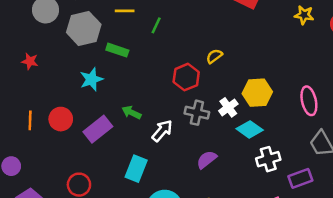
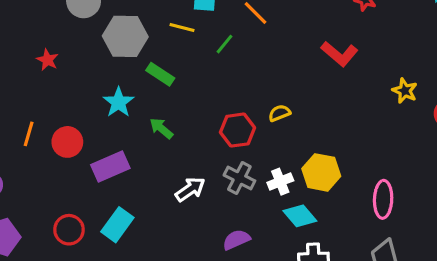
green line: (156, 25) -> (225, 44), moved
cyan star: (91, 79) -> (118, 102), turned -30
green arrow: (131, 112) -> (161, 128), moved
cyan rectangle: (136, 169) -> (117, 225), moved

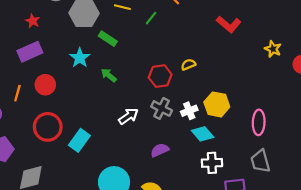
red star: (47, 60) -> (33, 21), moved
orange line: (29, 134) -> (17, 93), moved
purple rectangle: (110, 166) -> (30, 52), moved
red circle: (69, 230) -> (48, 127), moved, size x1.4

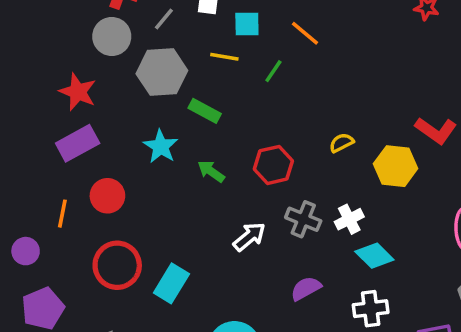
red star: (33, 21) -> (78, 92), size x1.5
red L-shape: (229, 24) -> (436, 130), moved
red hexagon: (160, 76) -> (273, 165), moved
yellow hexagon: (217, 104) -> (396, 166), moved
white cross: (212, 163) -> (371, 309), moved

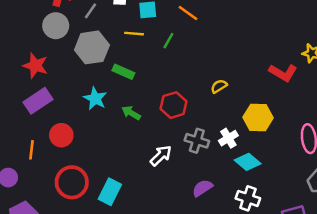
yellow hexagon: (396, 166) -> (258, 118), moved
white cross: (371, 309) -> (248, 198), turned 30

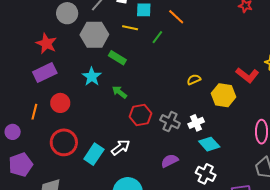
red hexagon: (173, 105) -> (141, 115), moved
yellow hexagon: (258, 118) -> (224, 95), moved
white arrow: (161, 156) -> (121, 147), moved

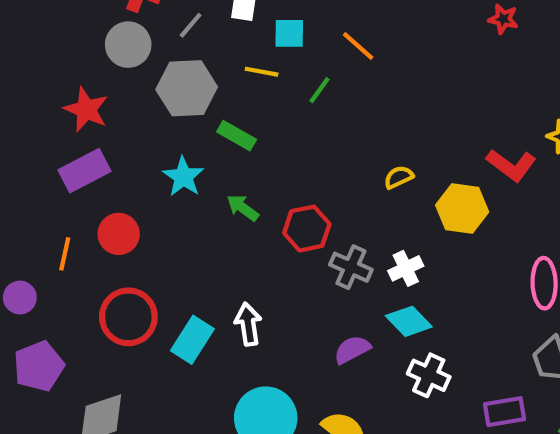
red hexagon: (141, 115) -> (307, 229), moved
cyan diamond: (209, 144) -> (409, 321), moved
white arrow: (121, 147) -> (248, 324), turned -60

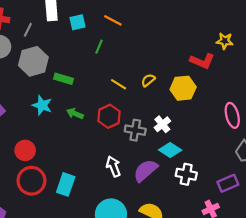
yellow line: (262, 72) -> (119, 84), moved, turned 35
red circle: (119, 234) -> (25, 150), moved
white arrow: (248, 324) -> (113, 166), moved
purple semicircle: (352, 350) -> (146, 171), size x1.4

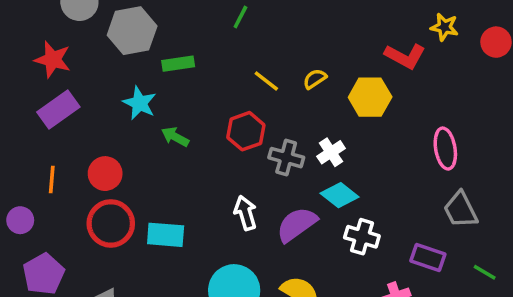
green rectangle: (63, 79) -> (178, 64), turned -30
green arrow: (75, 114) -> (175, 137), moved
purple rectangle: (228, 183) -> (428, 258), turned 36
cyan rectangle: (66, 184) -> (166, 235), turned 70

